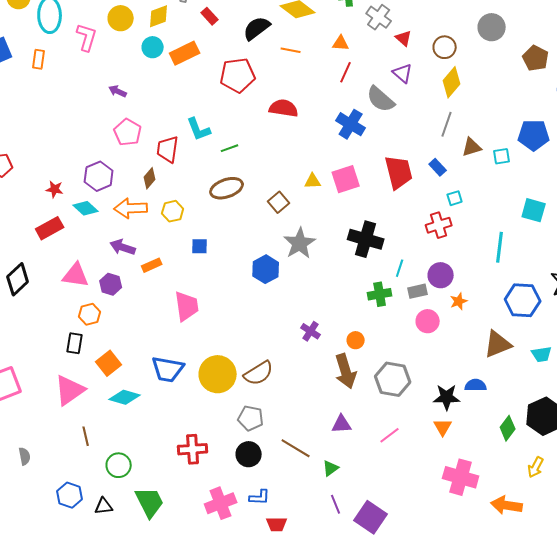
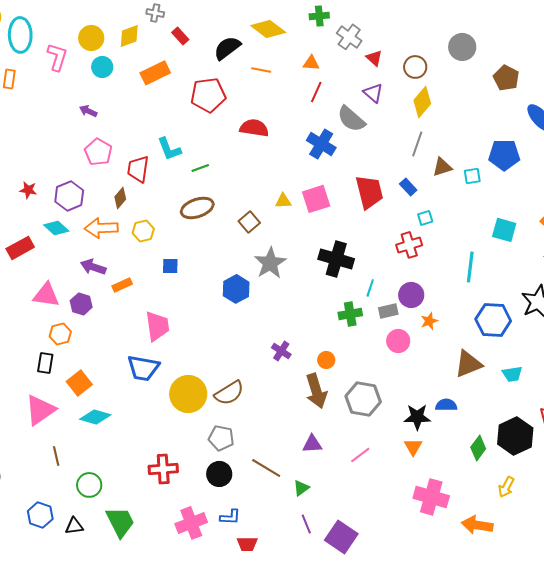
cyan circle: (153, 47) -> (102, 67), moved
red star: (55, 189) -> (28, 190), moved
blue trapezoid: (168, 369) -> (143, 368), moved

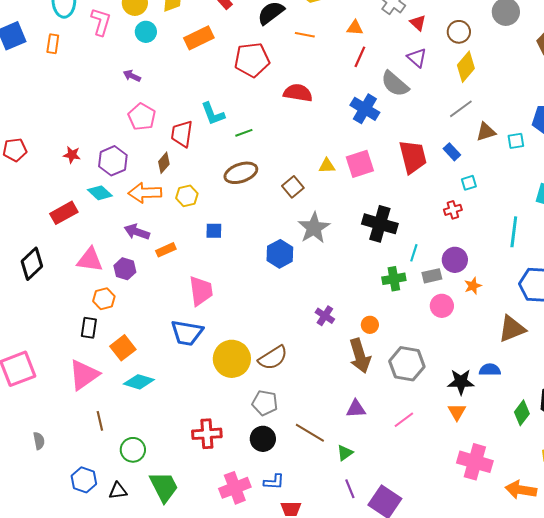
gray line: (417, 144) -> (461, 109), turned 35
red cross: (409, 245) -> (453, 210), size x0.7

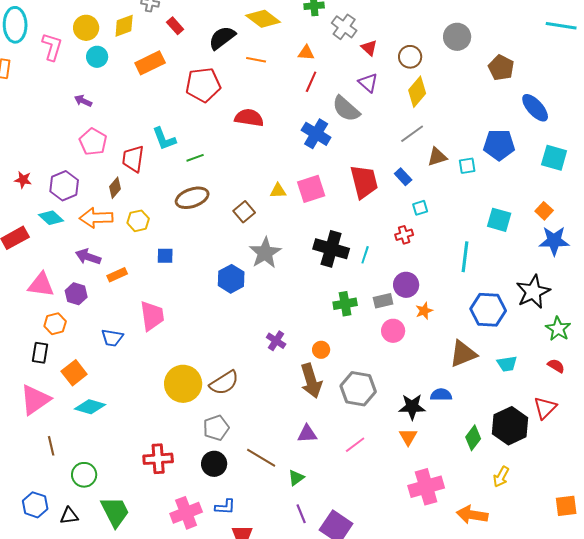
cyan line: (414, 253) -> (365, 255), moved
blue trapezoid: (187, 333) -> (112, 338), moved, size x0.7
gray pentagon: (265, 403) -> (216, 428), turned -30
pink cross: (475, 462) -> (426, 487), turned -32

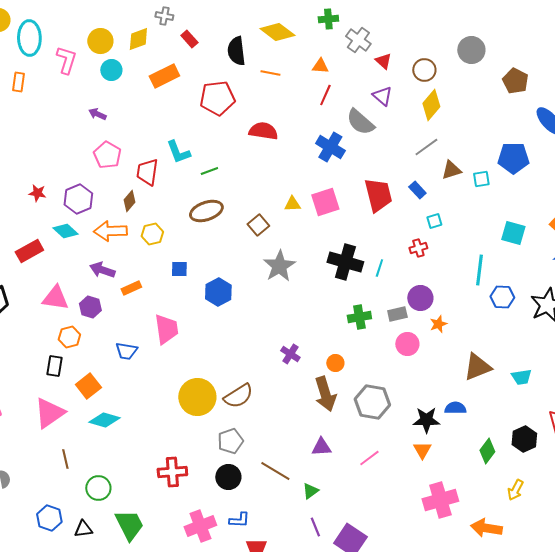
black semicircle: (222, 38) -> (236, 51), turned -60
blue hexagon: (231, 279) -> (218, 292), moved
blue hexagon: (488, 310) -> (502, 297), moved, size x0.7
black hexagon: (510, 426) -> (524, 439), size x0.7

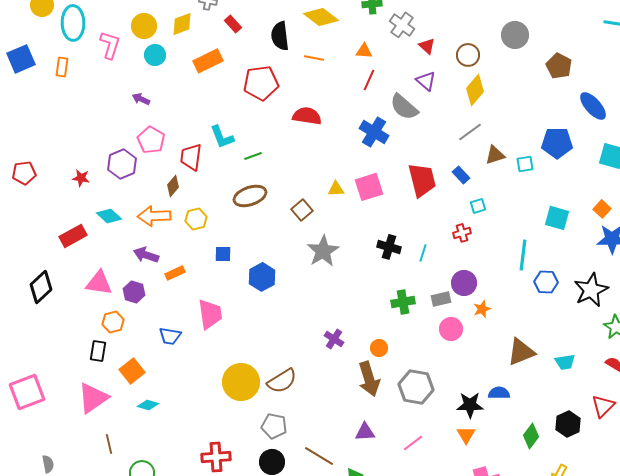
purple hexagon: (78, 199) -> (122, 164), moved
black cross: (345, 262) -> (389, 247), size x0.7
cyan diamond: (104, 420) -> (148, 405), size x0.7
gray pentagon: (230, 441) -> (274, 426), turned 30

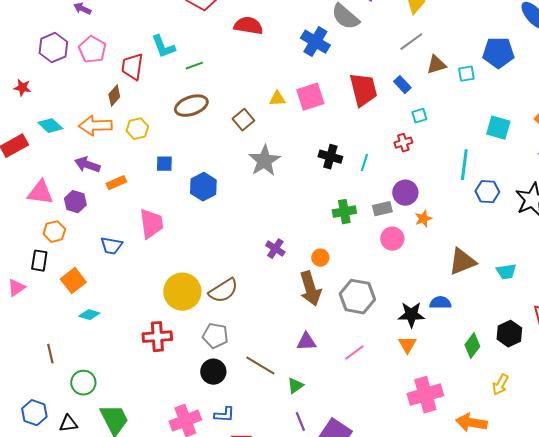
purple hexagon: (122, 164) -> (53, 48), moved
pink triangle: (93, 398) -> (16, 288), moved, size x0.6
red cross: (216, 457) -> (157, 337), moved

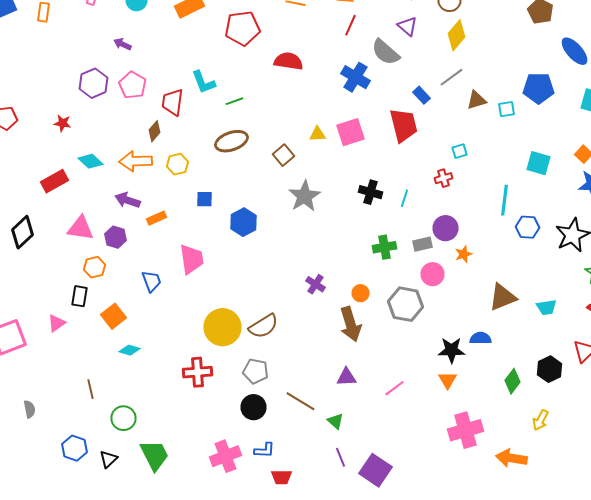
blue rectangle: (402, 85) -> (422, 95), moved
blue trapezoid: (111, 246) -> (152, 281), turned -120
gray hexagon: (357, 297) -> (406, 304), moved
green triangle: (295, 386) -> (336, 421), turned -42
black triangle: (68, 424) -> (108, 459), turned -36

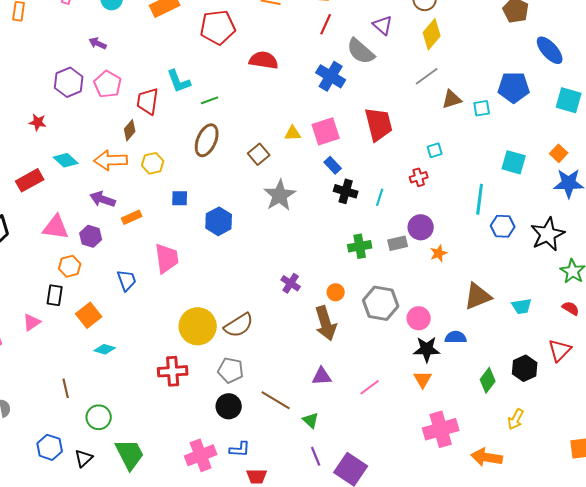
blue rectangle: (422, 95) -> (333, 165), moved
brown ellipse: (232, 141) -> (207, 140), turned -48
pink circle: (432, 274) -> (419, 318), moved

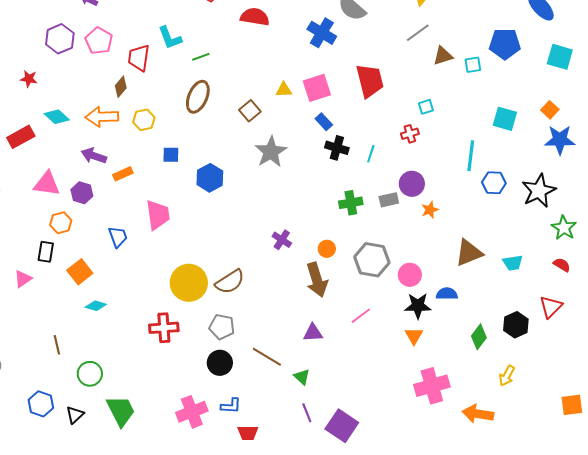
pink line: (370, 387) -> (361, 316), moved

